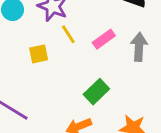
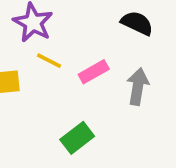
yellow line: (68, 34) -> (49, 61), turned -36

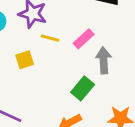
gray arrow: (138, 86) -> (104, 60), moved

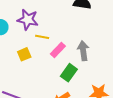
pink rectangle: (84, 39) -> (58, 50), moved

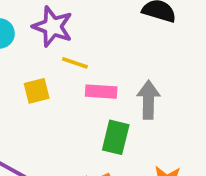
pink rectangle: (58, 50) -> (101, 92), turned 42
green rectangle: (69, 73) -> (116, 137), turned -30

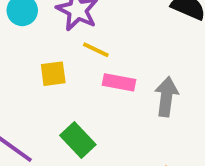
green rectangle: (116, 137) -> (78, 140), moved, turned -64

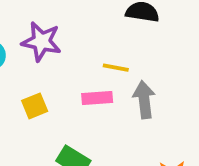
yellow line: (96, 50) -> (116, 68), moved

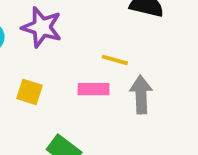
yellow square: (35, 106) -> (29, 92), turned 35

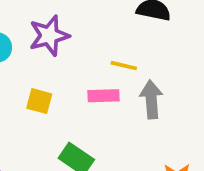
purple star: (42, 27) -> (49, 36), turned -30

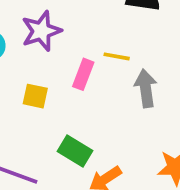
pink rectangle: (103, 96) -> (83, 74), moved, turned -64

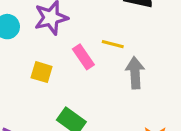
pink rectangle: (83, 74) -> (83, 57), turned -60

